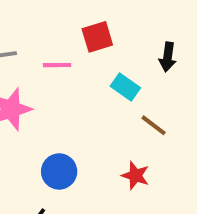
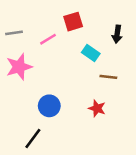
pink line: (57, 65) -> (48, 39), turned -30
brown line: (154, 125) -> (108, 77), turned -30

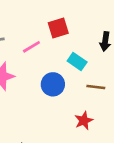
blue circle: (49, 106) -> (53, 84), moved
red star: (97, 108) -> (84, 121), turned 30

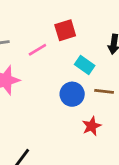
blue circle: (53, 84) -> (72, 94), moved

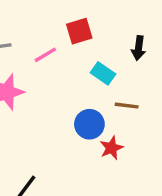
blue circle: (72, 94) -> (89, 124), moved

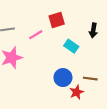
brown line: (127, 106) -> (90, 79), moved

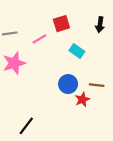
black arrow: (93, 30) -> (100, 25), moved

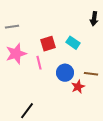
red square: (61, 24) -> (48, 44), moved
pink line: (39, 39) -> (39, 63), moved, turned -72

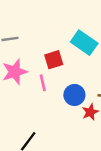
cyan rectangle: (73, 43) -> (84, 43), moved, size x1.5

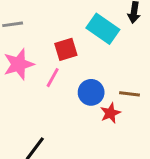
pink line: (43, 83) -> (53, 78), turned 42

